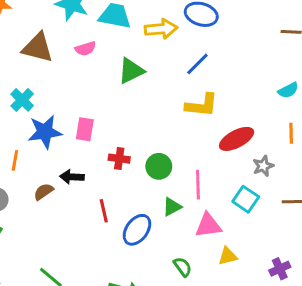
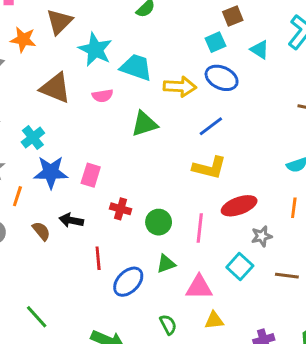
pink line: (198, 185) -> (200, 228), moved
brown semicircle: (44, 192) -> (41, 231), turned 78

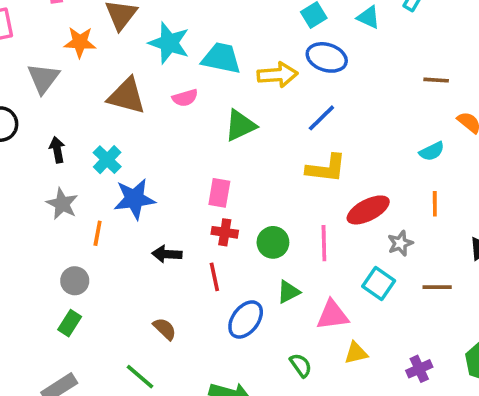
pink rectangle: (91, 175) -> (219, 193), moved
brown semicircle: (41, 231) -> (165, 329), moved
red line: (98, 258) -> (214, 277), moved

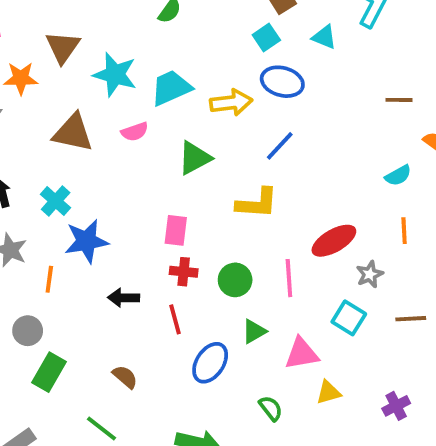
cyan trapezoid: (221, 58) -> (171, 88), turned -33
yellow L-shape: (326, 168) -> (257, 203), moved
green rectangle: (70, 323) -> (49, 372), moved, size x1.4

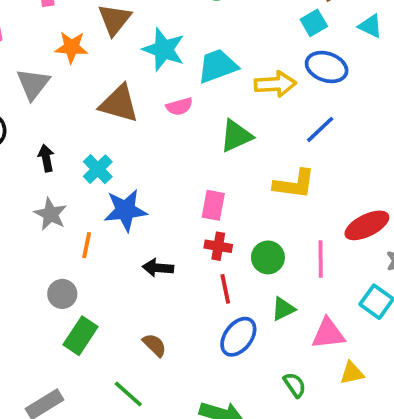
red line: (175, 319) -> (225, 289), moved

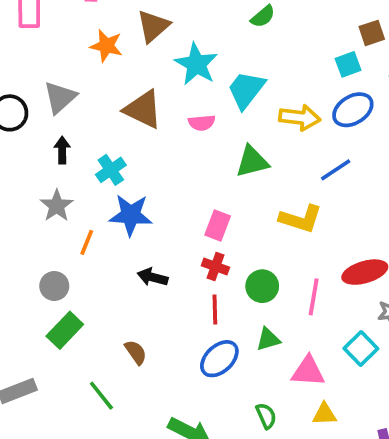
cyan trapezoid: (218, 66) -> (246, 90), turned -42
blue ellipse: (327, 67) -> (353, 110), turned -60
gray triangle: (33, 84) -> (60, 97), moved

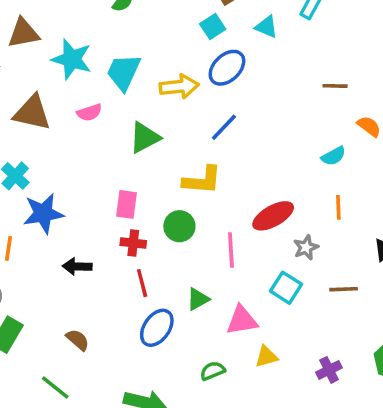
brown triangle: (153, 26) -> (24, 33), turned 44
green circle: (262, 286) -> (179, 226), moved
green semicircle: (266, 416) -> (213, 371), turned -75

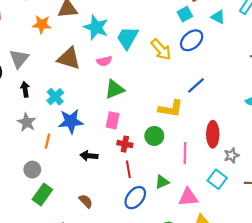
yellow arrow: (179, 86) -> (161, 50), turned 50
blue line: (224, 127) -> (196, 85), moved
green triangle: (145, 138) -> (114, 89), moved
pink rectangle: (126, 204) -> (113, 120), moved
red ellipse: (273, 216) -> (213, 134), turned -65

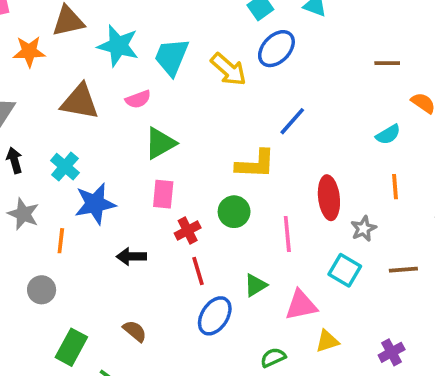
red cross: (125, 144) -> (188, 230), turned -32
green rectangle: (42, 194) -> (71, 347), moved

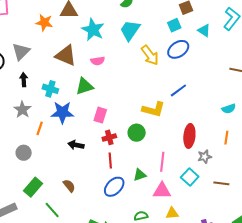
cyan trapezoid: (171, 57) -> (130, 30), moved
green triangle: (160, 143) -> (85, 86), moved
cyan cross: (65, 167) -> (50, 89), turned -35
pink line: (287, 234) -> (162, 162), moved

